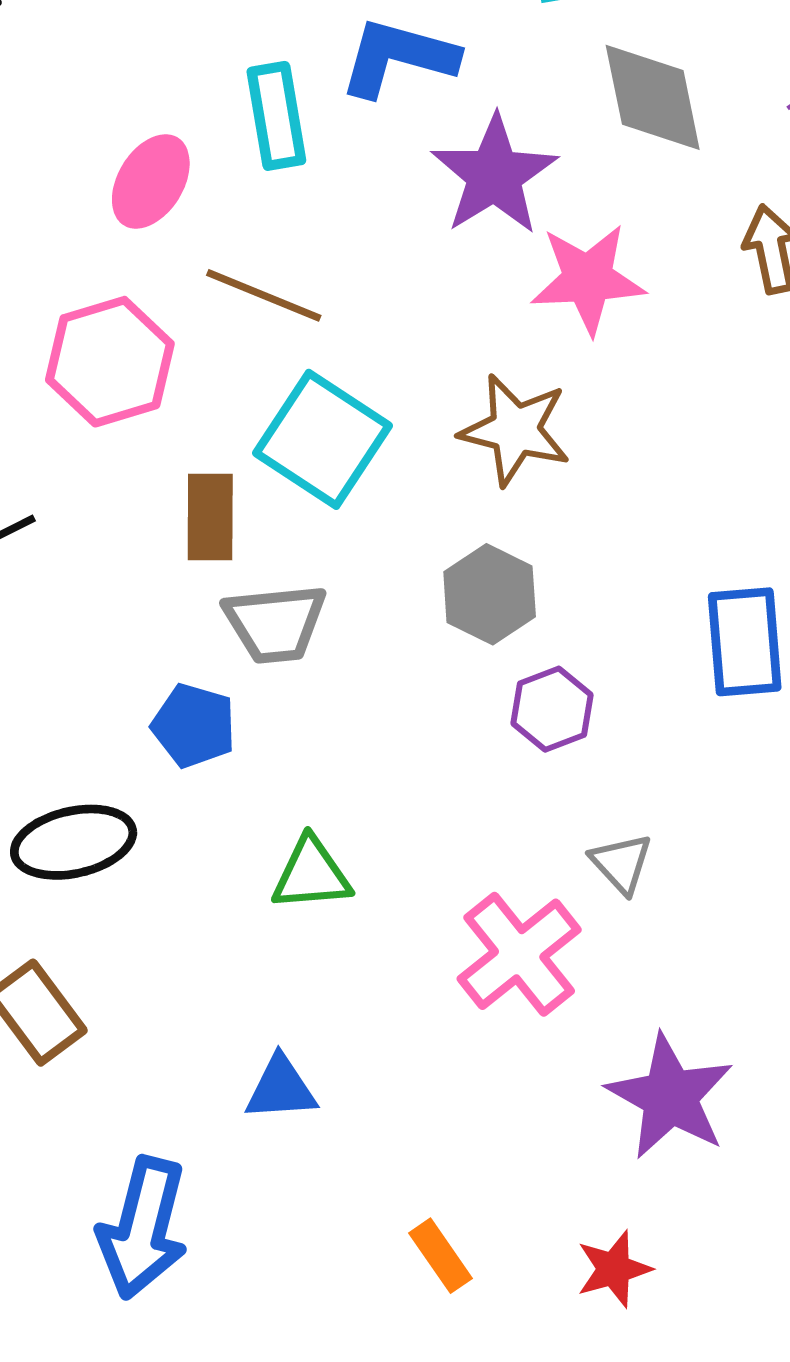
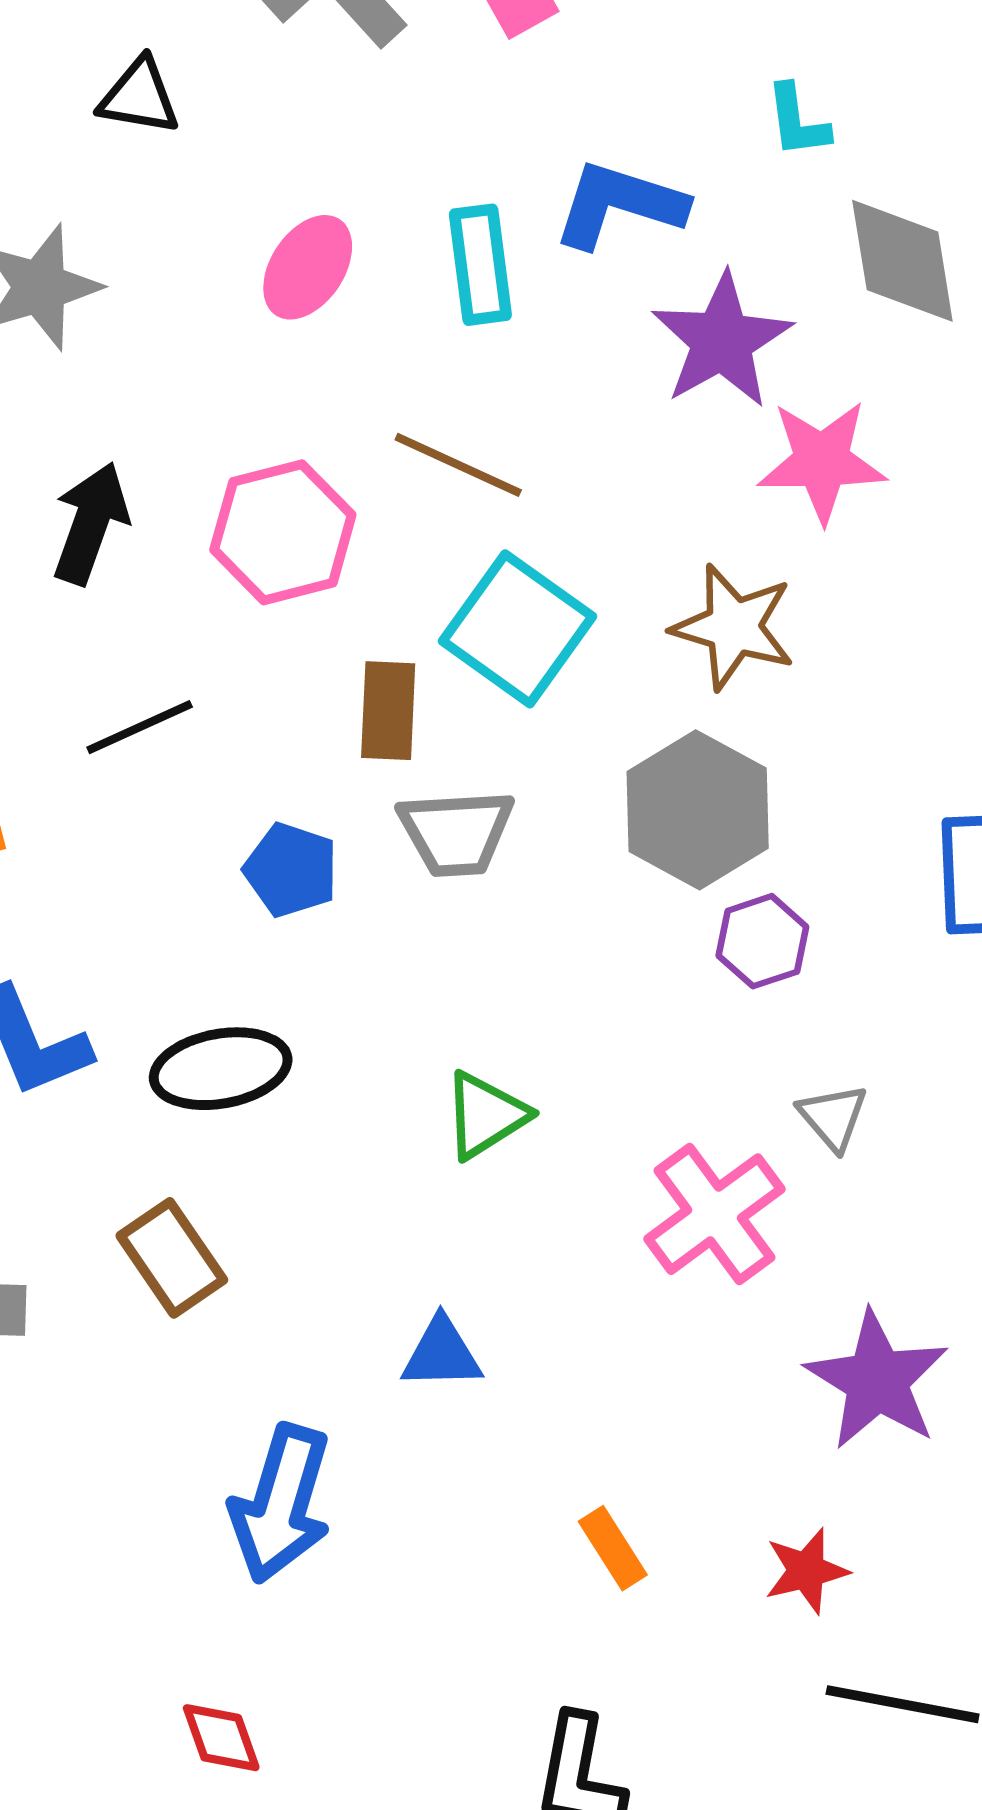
pink ellipse: (151, 181) -> (308, 267), moved
gray hexagon: (490, 594) -> (698, 810), size x1.4
blue pentagon: (194, 726) -> (291, 870), moved
green triangle: (311, 874) -> (485, 1115), turned -30

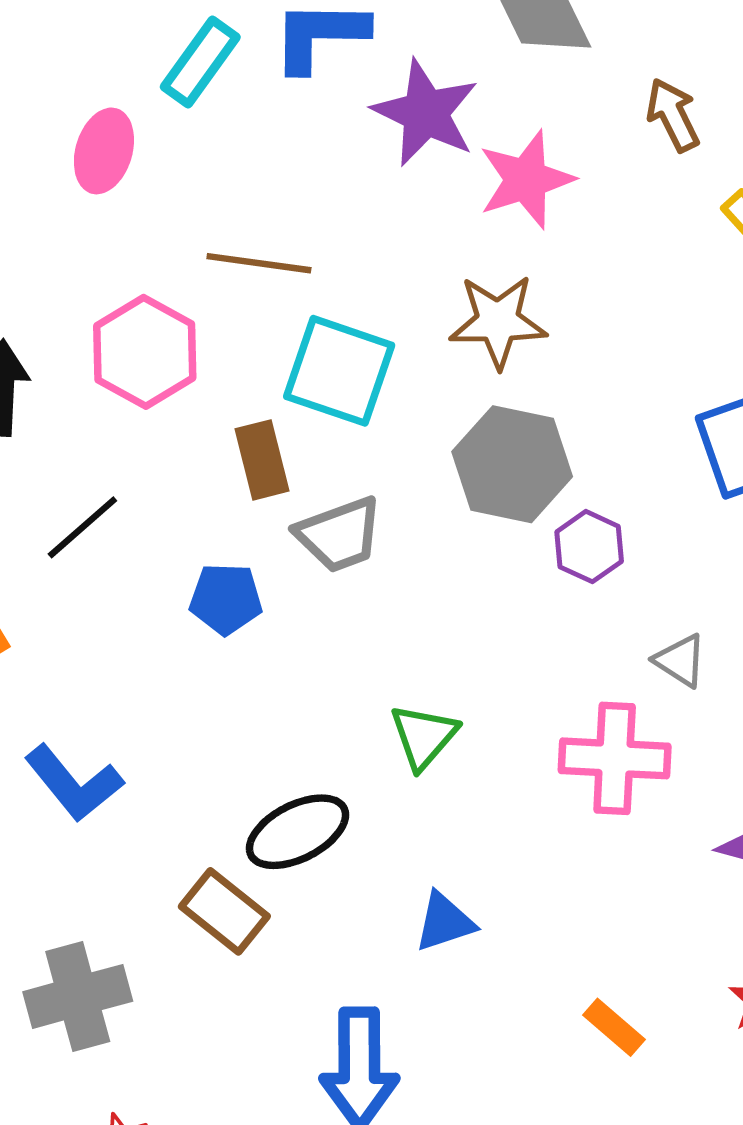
cyan rectangle: (480, 265) -> (200, 62), moved, turned 60
black ellipse: (221, 1069) -> (297, 832), moved
pink cross: (714, 1214) -> (615, 758), turned -34

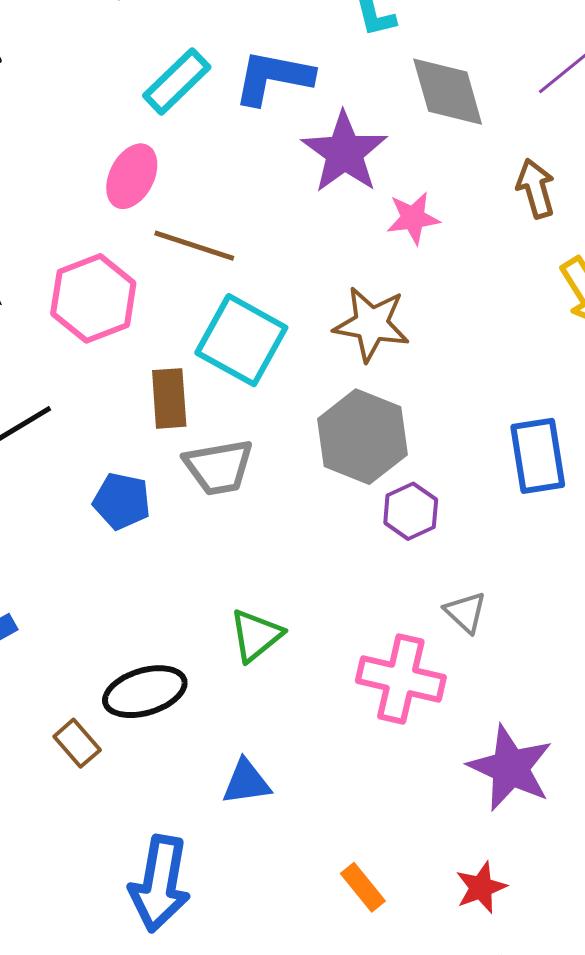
pink ellipse: (104, 151) -> (132, 176), moved
pink star: (526, 180) -> (413, 218), size x0.7
brown rectangle: (224, 911) -> (77, 743), size x0.7

